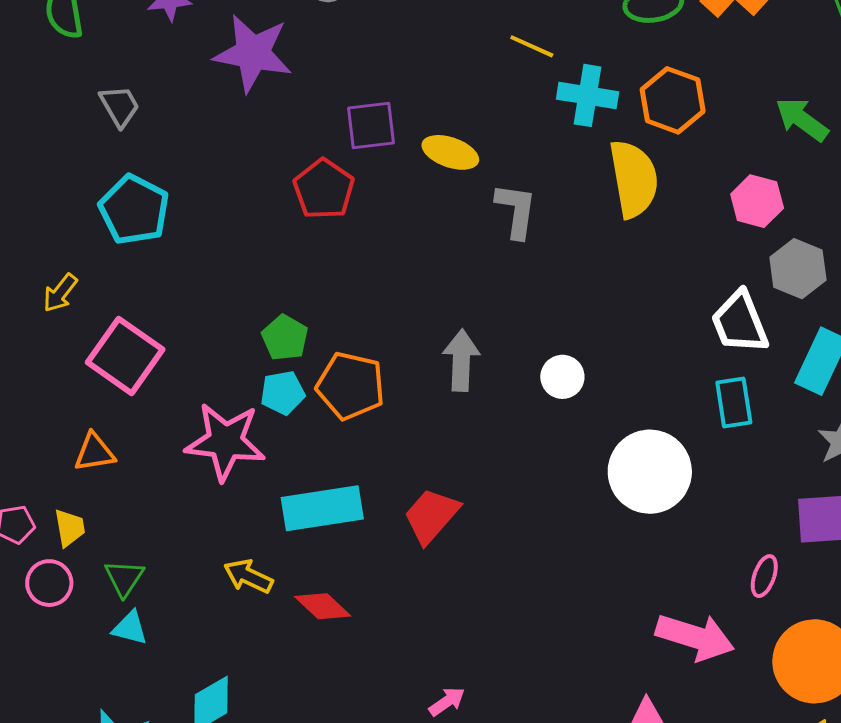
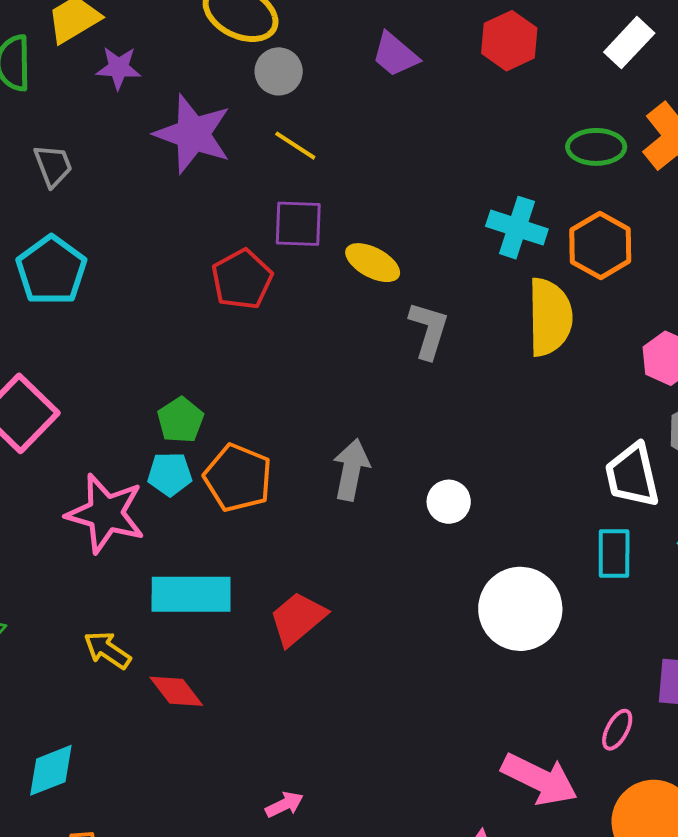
yellow line: (532, 46) -> (295, 146), moved

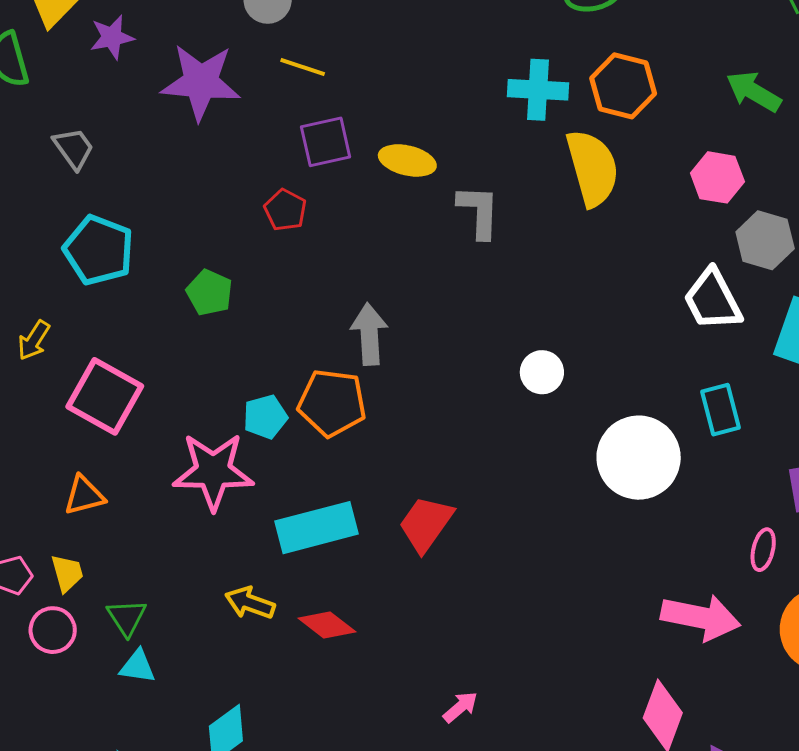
red pentagon: (242, 279) -> (285, 210), size x0.7
green pentagon: (181, 420) -> (209, 292), moved
gray arrow: (351, 470) -> (369, 334), moved
cyan rectangle: (614, 554) -> (721, 410), moved

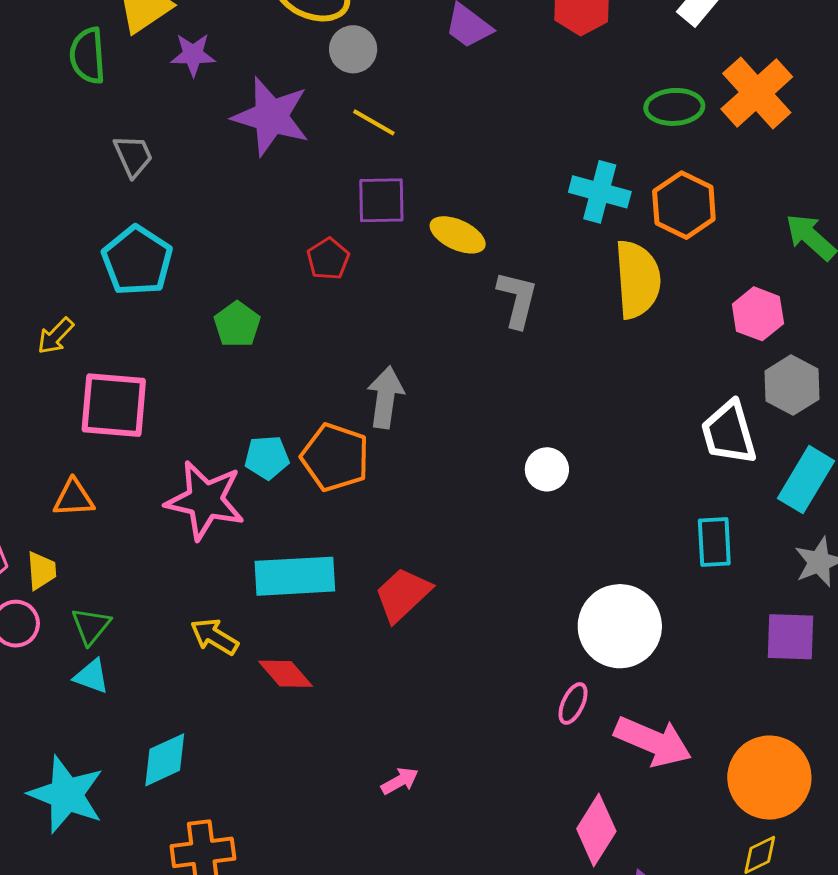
pink square: (105, 396) -> (114, 405), turned -36
white circle: (639, 458) -> (620, 626), moved
pink ellipse: (763, 550) -> (573, 703), moved

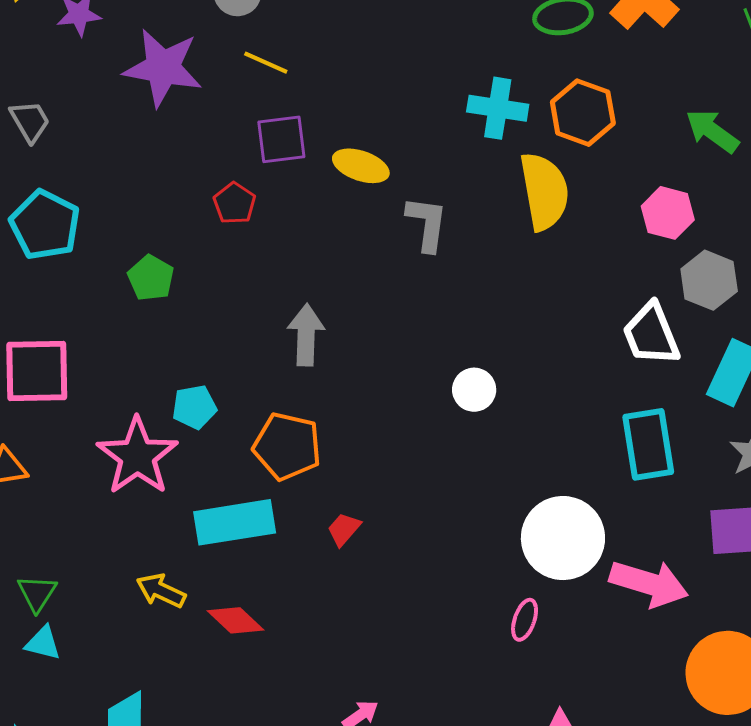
orange pentagon: (335, 457) -> (287, 446), moved
pink star: (205, 500) -> (137, 456), turned 30
cyan rectangle: (714, 542) -> (648, 444), size x1.4
red trapezoid: (403, 595) -> (344, 529), size x0.6
pink arrow: (653, 741) -> (649, 583), moved

